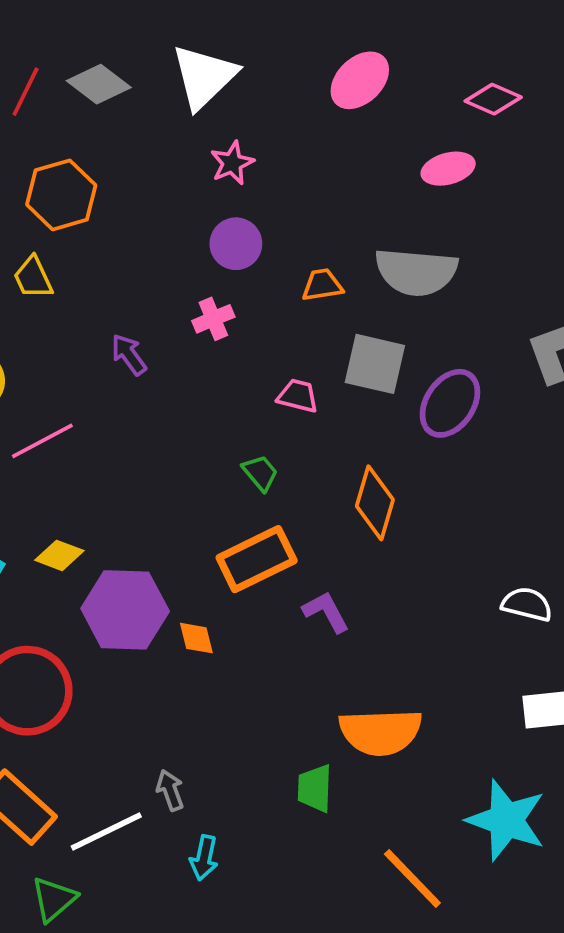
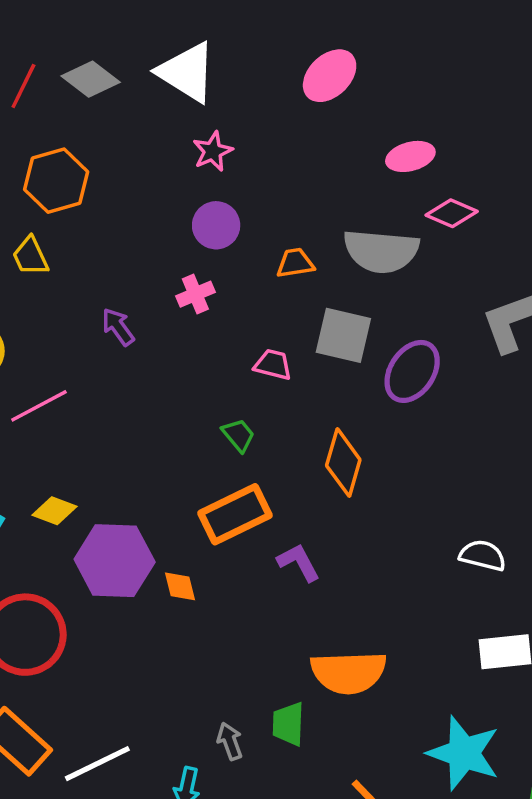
white triangle: (204, 77) -> (187, 72), turned -44
pink diamond: (493, 99) -> (452, 213), moved
gray arrow: (170, 790) -> (230, 741), moved

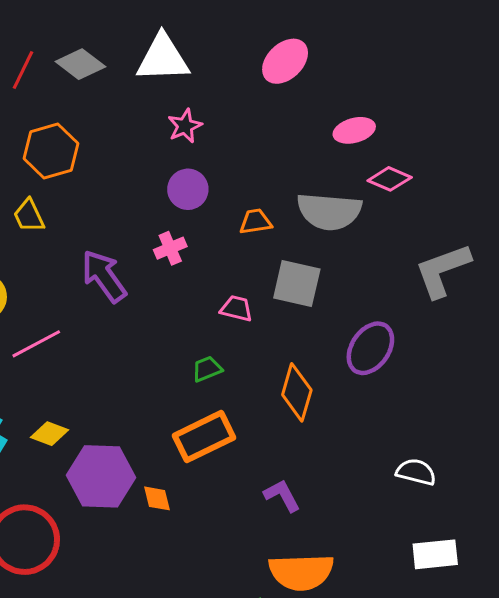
white triangle: (187, 72) -> (163, 58), turned -34
purple arrow: (118, 327) -> (104, 276), size x1.6
purple ellipse: (412, 371) -> (370, 348), moved
green trapezoid: (238, 435) -> (207, 369), turned -72
purple L-shape: (299, 562) -> (282, 495), moved

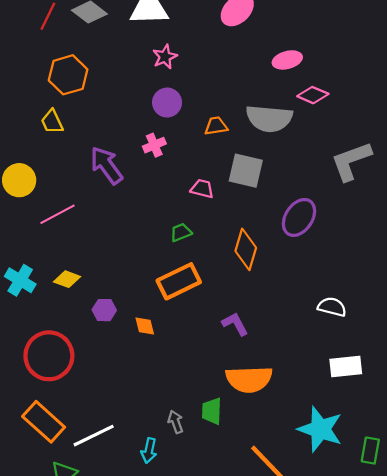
purple hexagon: (101, 476) -> (104, 310), size x0.5

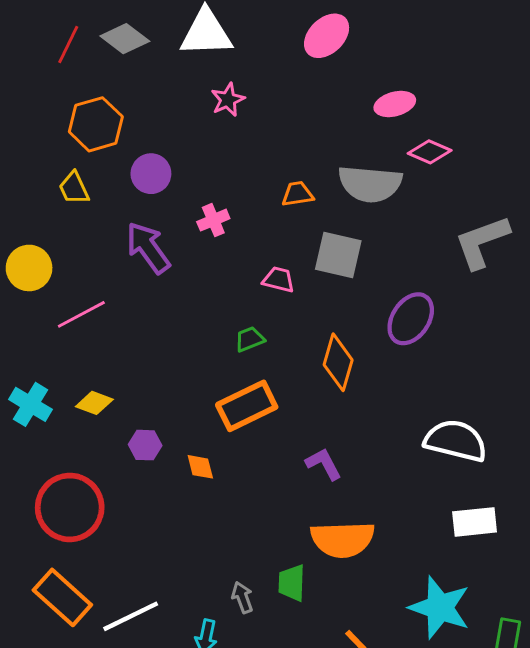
purple circle: (167, 103) -> (151, 174), moved
white semicircle: (332, 307) -> (456, 441), size x1.6

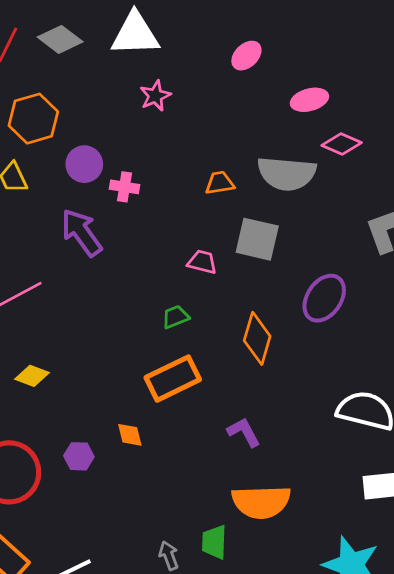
pink ellipse: (327, 36) -> (246, 56), moved, size x0.7
pink cross: (213, 220) -> (124, 187), moved, turned 32
purple hexagon: (145, 445) -> (79, 456), moved

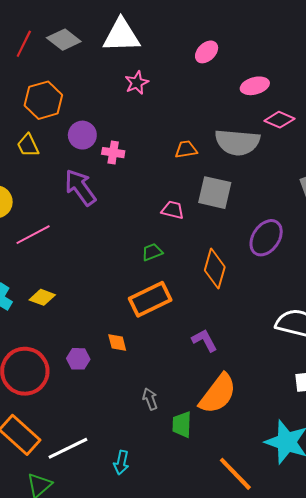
orange semicircle: (261, 502) -> (218, 394), turned -51
gray arrow: (169, 555) -> (150, 399), moved

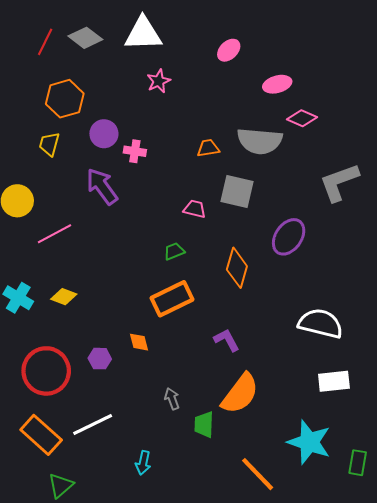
yellow trapezoid: (28, 145) -> (49, 144), turned 40
white line: (68, 448) -> (93, 425), moved

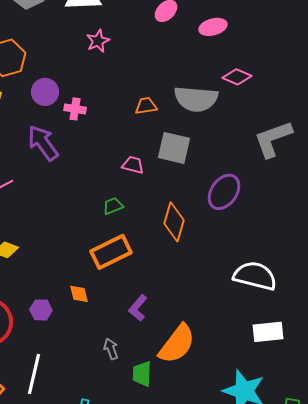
pink ellipse: (277, 84) -> (213, 27), moved
purple L-shape: (227, 340) -> (138, 308), moved, turned -112
white line: (93, 425) -> (34, 374), turned -51

